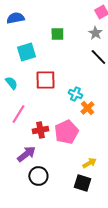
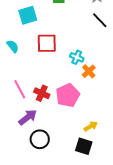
pink line: (18, 114) -> (20, 89), moved, turned -60
red cross: (40, 130) -> (42, 93), turned 35

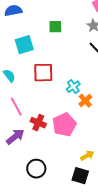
cyan cross: (77, 57) -> (73, 87), turned 32
pink line: (20, 89) -> (16, 107), moved
purple arrow: (28, 117) -> (15, 137), moved

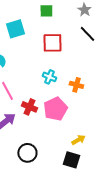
red square: (43, 73) -> (52, 43), moved
cyan cross: (73, 87) -> (49, 77), moved, turned -32
orange cross: (85, 101) -> (76, 85), turned -32

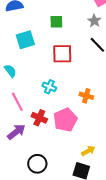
cyan cross: (49, 77) -> (49, 87), moved

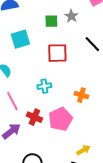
gray star: (94, 21) -> (71, 16), moved
cyan cross: (49, 87) -> (44, 86), turned -32

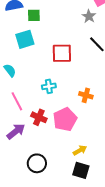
gray star: (71, 16) -> (89, 16), moved
green square: (51, 21) -> (34, 15), moved
yellow arrow: (83, 150) -> (80, 150), moved

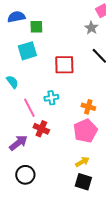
pink line: (17, 101) -> (29, 108), moved
pink pentagon: (65, 119) -> (85, 131), moved
black circle: (37, 163) -> (25, 175), moved

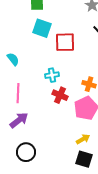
cyan square: (27, 51) -> (42, 28), moved, turned 36
pink line: (29, 108) -> (18, 93), moved, turned 30
red cross: (41, 129) -> (60, 95), moved

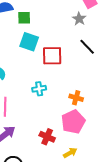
red cross: (60, 95) -> (47, 137), moved

